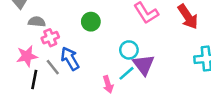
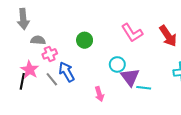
pink star: (27, 56) -> (30, 70), turned -30
cyan line: (126, 73) -> (144, 88), moved, turned 48
black line: (34, 79) -> (22, 81), moved

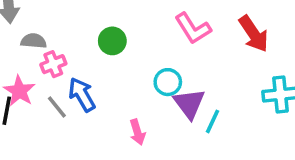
cyan line: (144, 88) -> (212, 121), turned -72

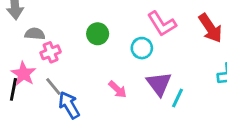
cyan circle: (168, 82) -> (142, 48), moved
blue arrow: (82, 95) -> (69, 105), moved
pink arrow: (137, 132) -> (118, 89), moved, turned -30

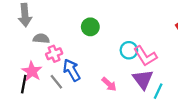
pink L-shape: (162, 24) -> (145, 56), moved
green circle: (98, 34) -> (90, 27), moved
blue arrow: (69, 105) -> (72, 70), moved

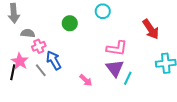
cyan circle: (129, 50) -> (103, 11), moved
pink L-shape: (145, 56) -> (117, 48), turned -50
pink arrow: (109, 84) -> (86, 80), moved

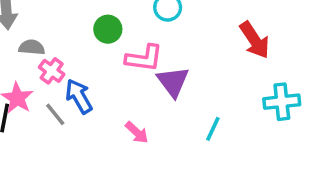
pink cross: (39, 46) -> (52, 71), turned -32
pink L-shape: (117, 48) -> (144, 58), moved
purple triangle: (115, 68) -> (173, 82), moved

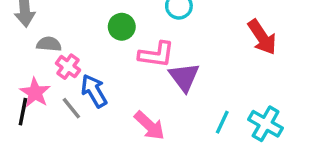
cyan cross: (282, 102) -> (266, 124), moved, turned 36
pink arrow: (137, 132) -> (149, 126), size x1.4

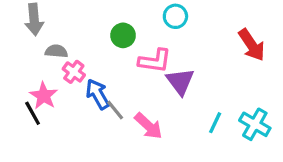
gray line: (71, 108) -> (115, 110), moved
black line: (23, 112) -> (33, 113), turned -40

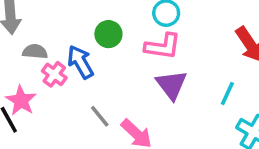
pink L-shape: (155, 61) -> (163, 46), moved
blue arrow: (98, 94) -> (80, 62), moved
cyan line: (215, 123) -> (227, 94), moved

